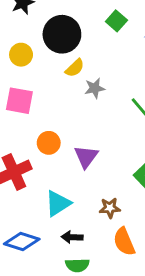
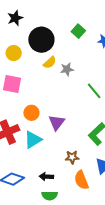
gray star: (95, 88) -> (67, 69), moved
cyan triangle: (58, 203) -> (33, 140), moved

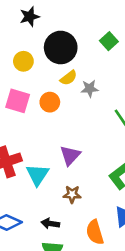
orange circle: (31, 113) -> (50, 102), moved
cyan triangle: (33, 140) -> (38, 175), turned -30
brown star: (72, 157) -> (72, 194), moved

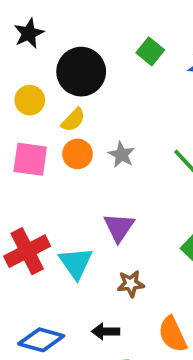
yellow semicircle: (69, 78) -> (73, 120), moved
gray star: (90, 89) -> (121, 155), moved, turned -30

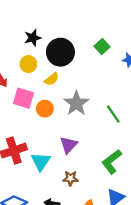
black star: (29, 33) -> (33, 38), moved
orange circle: (78, 154) -> (45, 109), moved
gray star: (121, 155) -> (76, 103), size x1.6

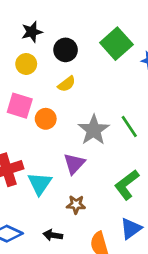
green square: (102, 47) -> (116, 44), size x1.6
black circle: (60, 52) -> (66, 50), size x0.7
yellow semicircle: (52, 79) -> (67, 84), moved
gray star: (76, 103) -> (94, 130), moved

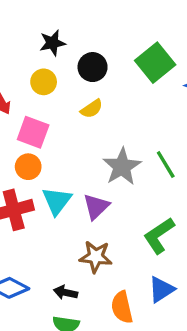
orange circle: (46, 119) -> (28, 167), moved
cyan triangle: (40, 184) -> (57, 201), moved
brown star: (76, 205) -> (96, 257), size x1.4

